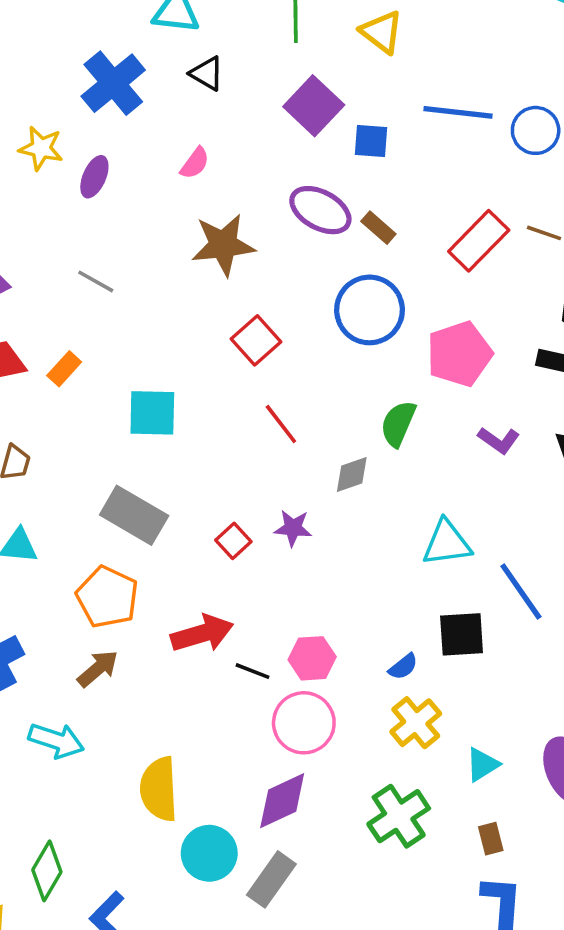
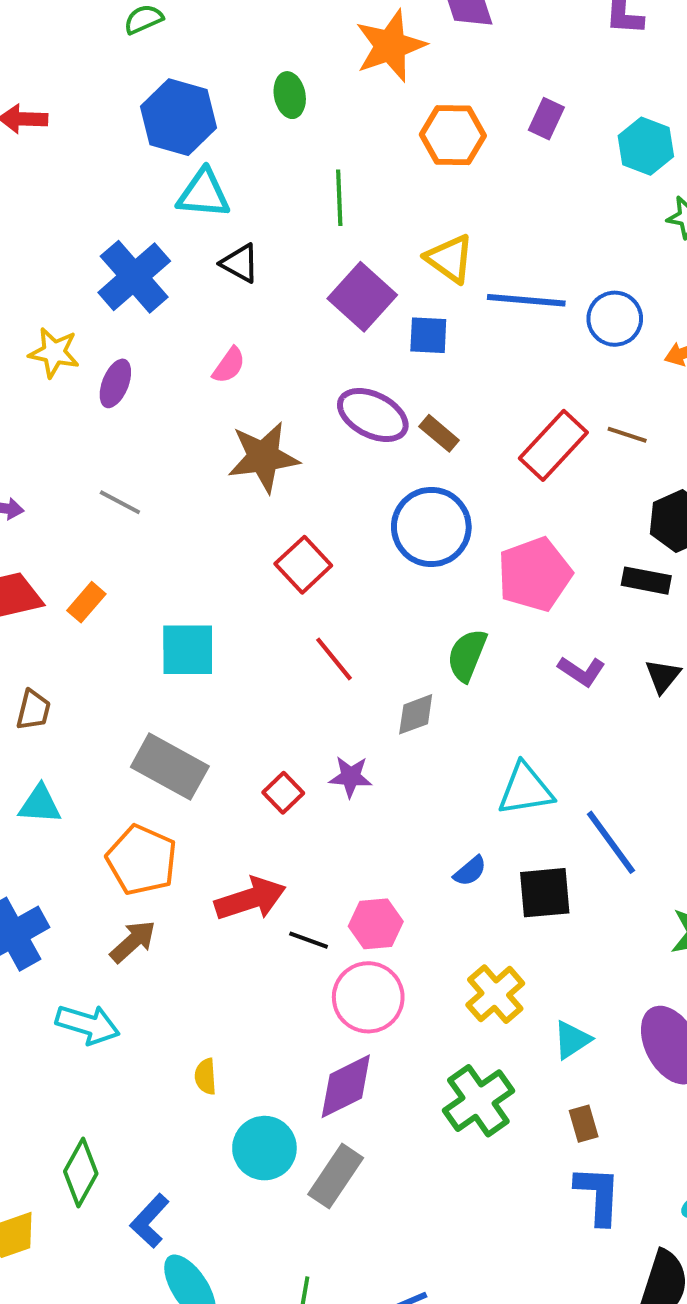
yellow triangle: (382, 32) -> (450, 259), moved
blue semicircle: (403, 667) -> (470, 871), moved
yellow semicircle: (159, 789) -> (206, 1077), size x0.5

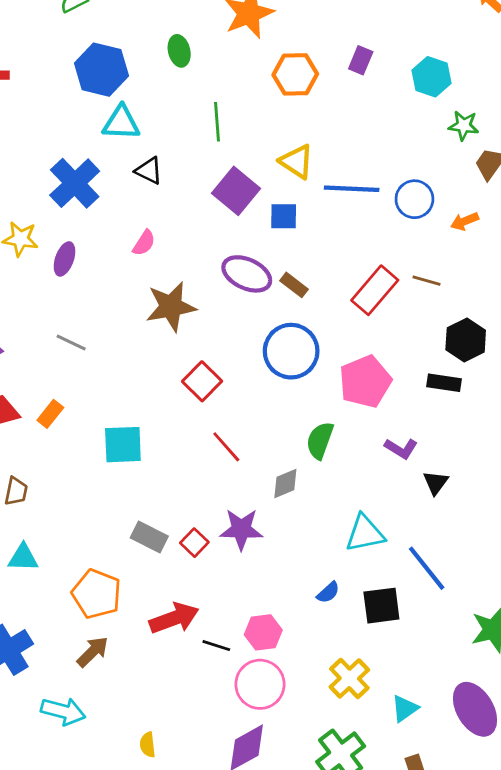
black triangle: (663, 676) -> (436, 483), moved
gray rectangle: (170, 767) -> (149, 537), moved, size x0.7
purple star: (351, 777) -> (241, 529), size x1.4

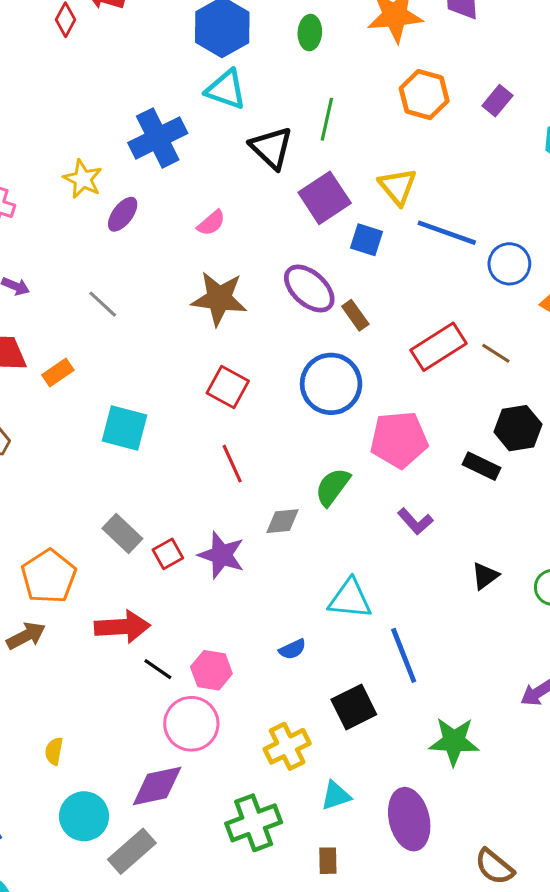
black triangle: (149, 171) -> (271, 148), moved, size x1.4
red square: (202, 381) -> (228, 387), turned -33
black triangle: (436, 483) -> (485, 576), moved
black square: (381, 606) -> (354, 707), moved, turned -36

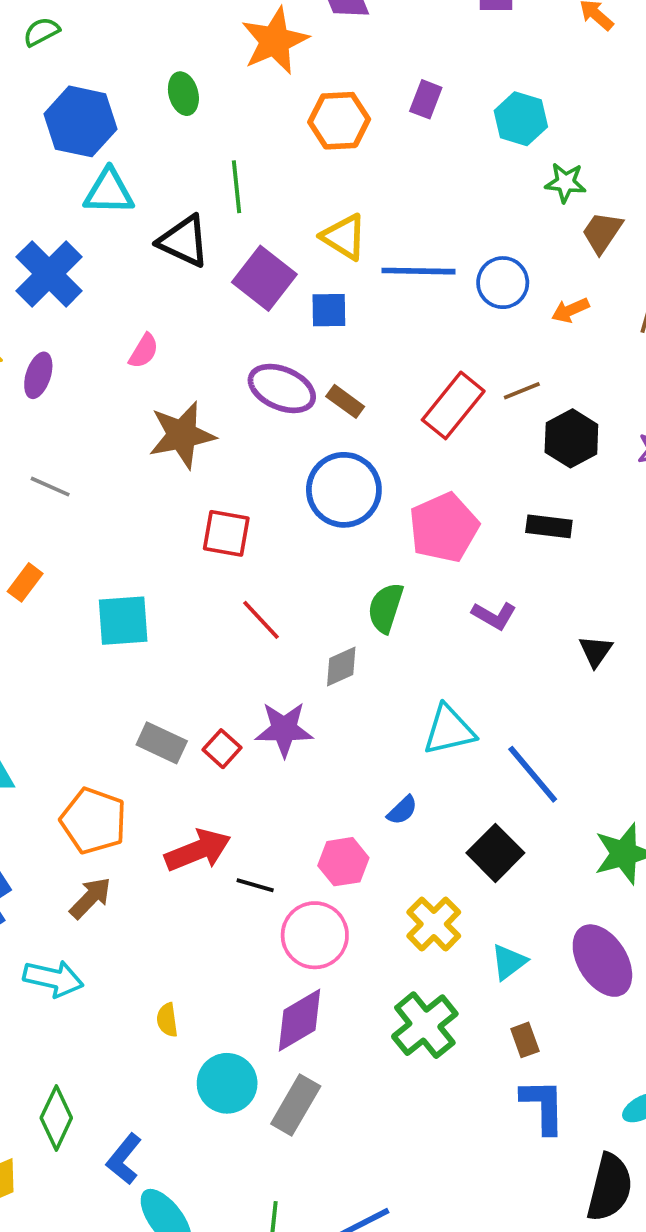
brown line: (496, 353) -> (522, 391), turned -36
black hexagon: (518, 428) -> (571, 438), moved
pink hexagon: (211, 670) -> (343, 862), moved

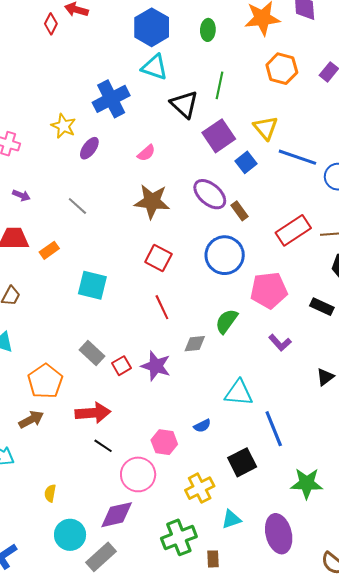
blue square: (329, 310) -> (246, 162), turned 35
black line: (255, 885) -> (103, 446), moved
brown rectangle: (525, 1040) -> (213, 559), moved

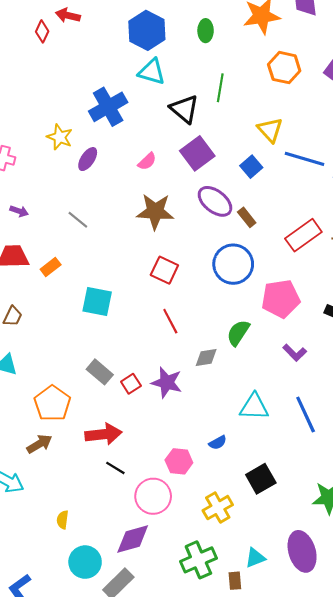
purple square: (219, 136) -> (197, 153), moved
blue line: (274, 429) -> (306, 415), moved
cyan triangle: (231, 519) -> (255, 558), moved

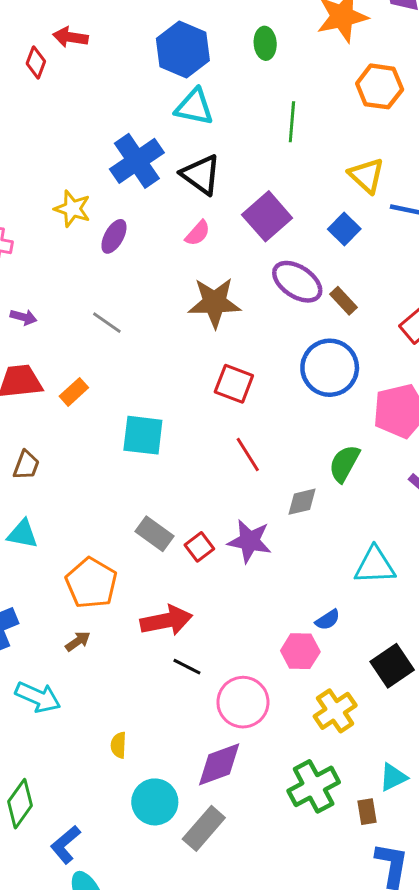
black triangle: (184, 109) -> (201, 175), moved
brown arrow: (39, 444) -> (78, 641), size x0.7
pink hexagon: (179, 461) -> (300, 651), moved

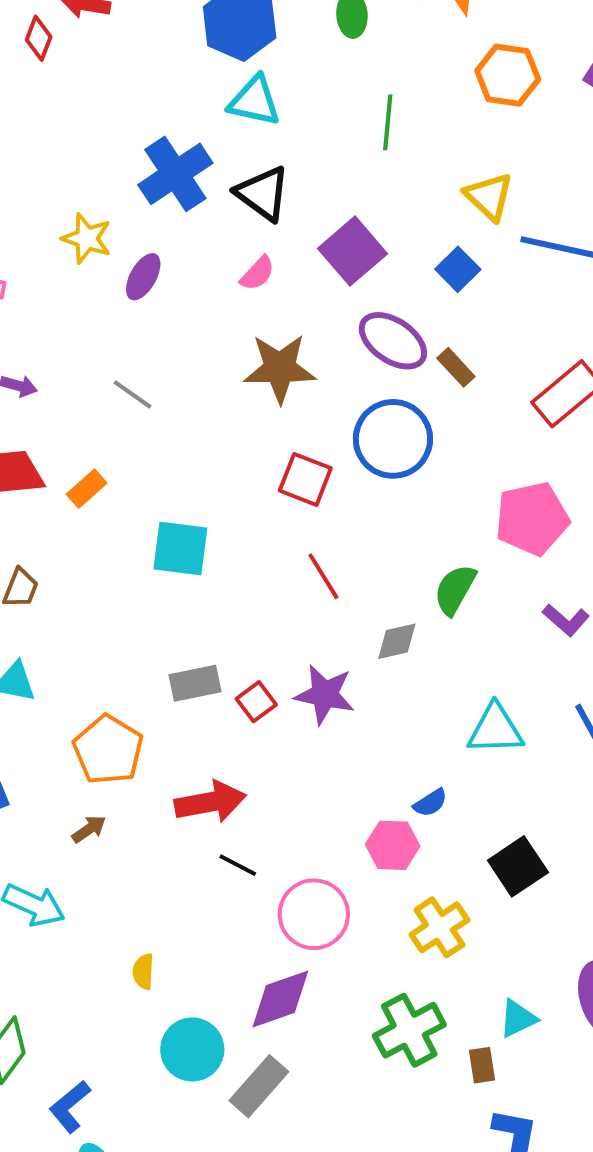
blue circle: (330, 368) -> (393, 439), moved
gray rectangle: (154, 534) -> (195, 683), turned -48

